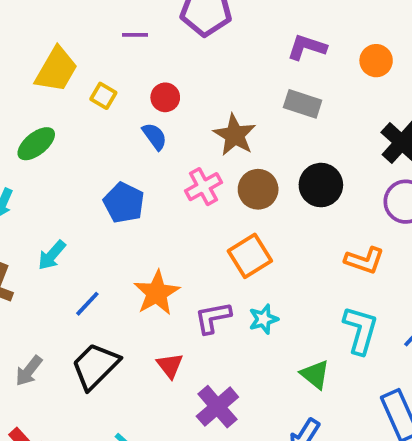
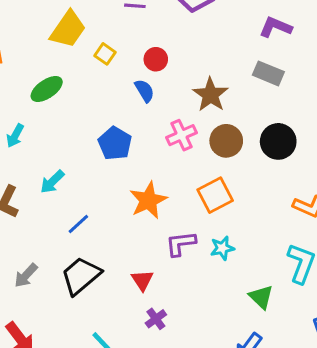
orange star: (157, 293) -> (148, 200), moved
purple cross: (217, 407) -> (156, 319), moved, size x0.6

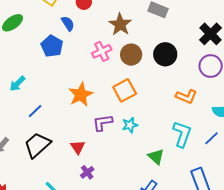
blue semicircle: (144, 91) -> (68, 23), moved
blue pentagon: (115, 143) -> (52, 46), moved

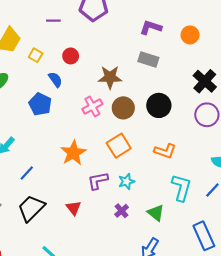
brown star: (120, 24) -> (110, 77), turned -30
orange L-shape: (186, 96) -> (165, 151), moved
purple cross: (87, 172) -> (122, 211), moved

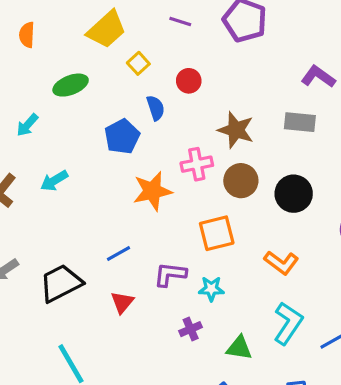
gray rectangle: (148, 60) -> (300, 122), turned -30
orange star: (73, 153) -> (152, 191), moved
blue line: (27, 173) -> (119, 253), moved
green triangle: (156, 213) -> (239, 348), turned -48

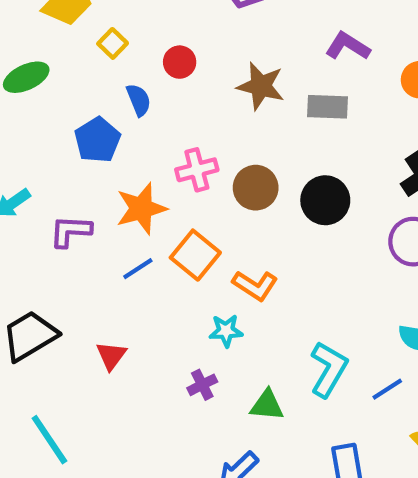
brown star: (236, 130) -> (261, 86), moved
orange square: (217, 233) -> (195, 255), moved, turned -33
blue line: (119, 253) -> (138, 269), moved
orange L-shape: (281, 263) -> (255, 285), moved
purple L-shape: (170, 274) -> (70, 231), moved

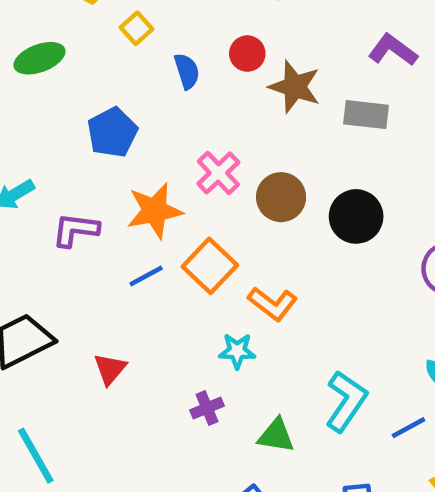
red circle: (180, 62) -> (247, 54), moved
blue semicircle: (139, 100) -> (187, 71), moved
pink cross: (197, 170) -> (218, 173), turned -33

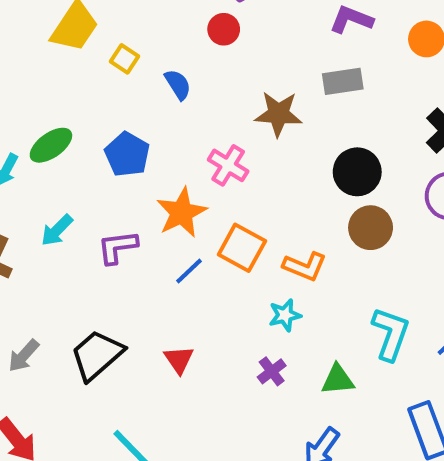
red circle: (247, 54) -> (224, 29), moved
green ellipse: (39, 58) -> (51, 145), moved
brown star: (295, 87) -> (278, 114), moved
brown circle: (281, 197) -> (371, 228), moved

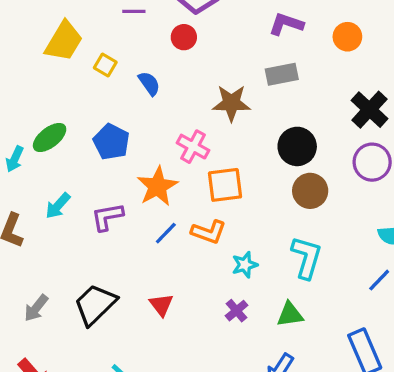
orange square: (242, 248) -> (225, 185), moved, turned -33
orange L-shape: (305, 266) -> (209, 232), moved
cyan L-shape: (391, 334) -> (307, 257), moved

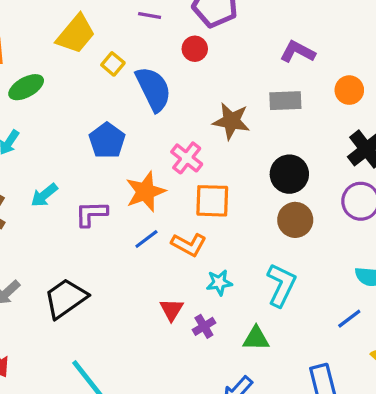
orange circle: (347, 37) -> (349, 90), moved
blue semicircle: (149, 83) -> (153, 89), size x1.8
green ellipse: (50, 137) -> (26, 87), moved
red triangle: (161, 305) -> (172, 310), moved

